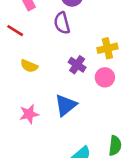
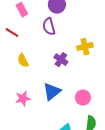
yellow semicircle: (29, 66) -> (23, 61), turned 40
pink circle: (105, 77) -> (83, 98), moved

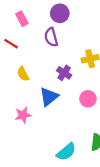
blue triangle: (52, 92) -> (49, 97), moved
pink circle: (83, 98) -> (88, 99), moved

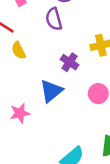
yellow semicircle: (23, 74) -> (19, 50), moved

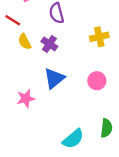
purple cross: (70, 62) -> (49, 44), moved

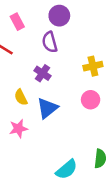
yellow semicircle: (25, 42) -> (21, 97), moved
pink circle: (97, 81) -> (91, 100), moved

